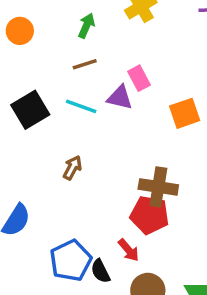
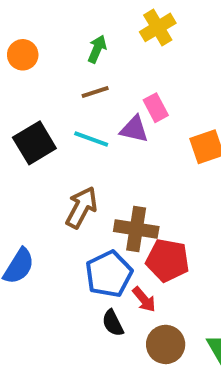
brown arrow: (72, 168) -> (81, 207), size x1.5
brown cross: (158, 187) -> (136, 229), moved
blue pentagon: (71, 261) -> (109, 274), moved

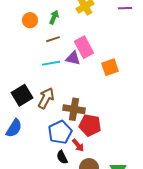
orange circle: (23, 55) -> (30, 20), moved
pink rectangle: (156, 108) -> (84, 47), size x1.5
cyan line: (91, 139) -> (51, 63), turned -30
black square: (34, 143) -> (22, 95), moved

